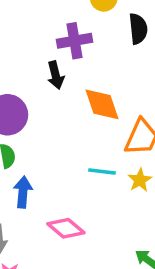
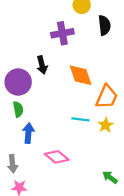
black arrow: (56, 75) -> (42, 65), moved

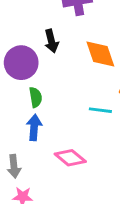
green semicircle: (18, 109) -> (36, 97), moved

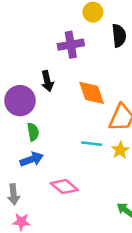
blue arrow: (34, 127) -> (32, 159), turned 65

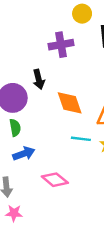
orange diamond: (92, 93) -> (70, 103), moved
green semicircle: (33, 132) -> (15, 128), moved

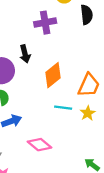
orange diamond: (70, 103) -> (53, 75), turned 70

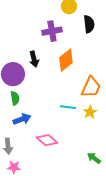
orange diamond: (53, 75) -> (66, 60), moved

